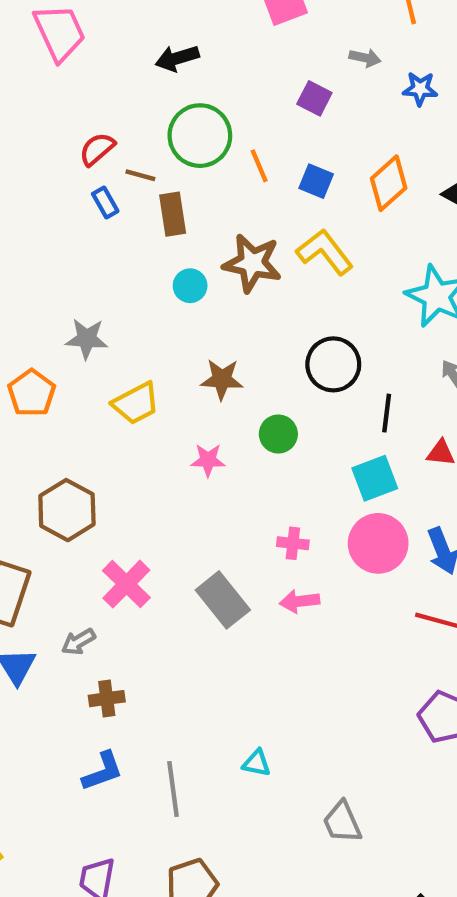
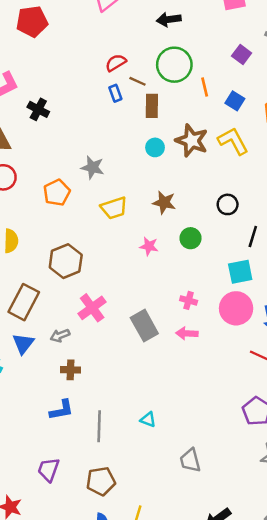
black circle: (333, 364) -> (228, 204), size x0.7

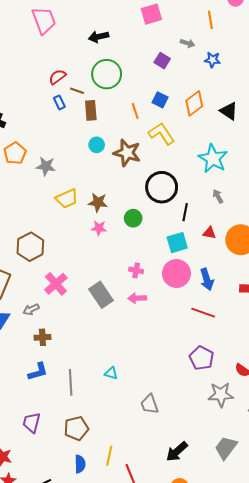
orange line: (205, 87) -> (135, 111), moved
brown star: (192, 141) -> (127, 153), moved
orange pentagon: (57, 193) -> (15, 153), moved
brown star: (164, 202) -> (98, 202), moved
black circle: (228, 204) -> (162, 187), size x1.8

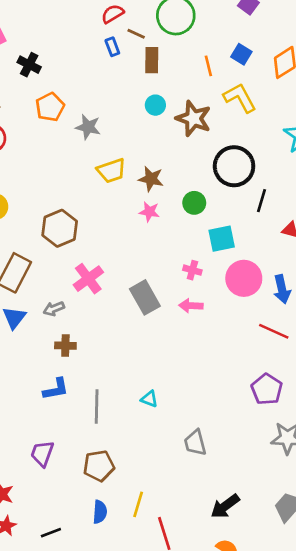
cyan square: (177, 243) -> (222, 239), moved

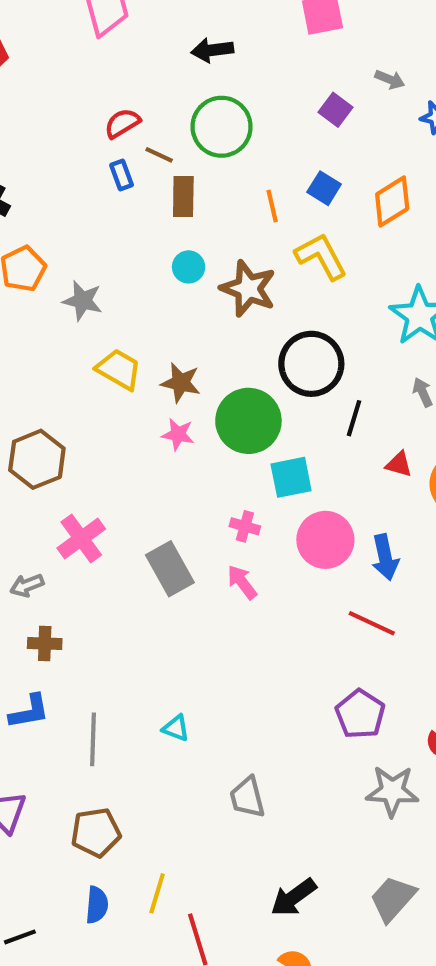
yellow trapezoid: (111, 171) -> (119, 369), turned -132
green circle: (194, 203) -> (248, 421), size x1.8
pink arrow: (191, 306) -> (242, 582), turned 50

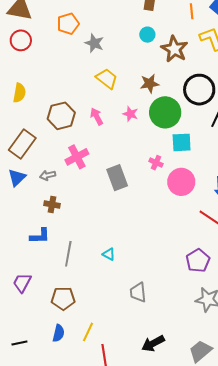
brown star: (181, 383) -> (150, 84), moved, turned -30
pink circle: (325, 540) -> (181, 182), moved
pink arrow: (242, 582) -> (97, 116), moved

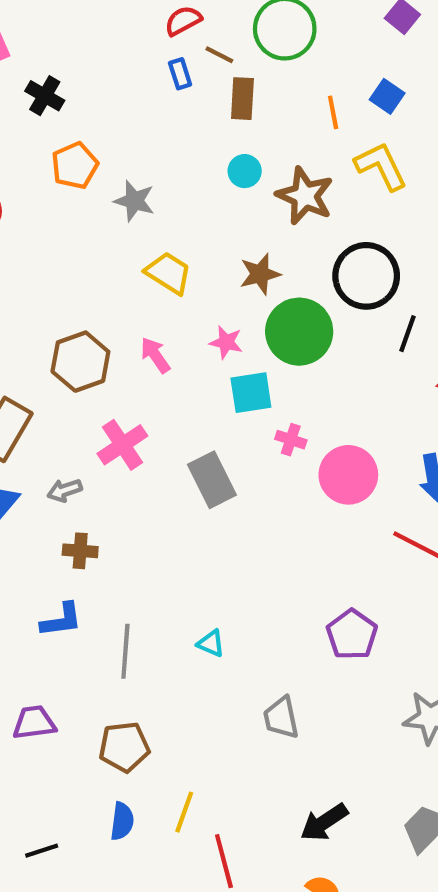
cyan square: (182, 142) -> (251, 393), moved
purple pentagon: (198, 261) -> (352, 635), moved
purple trapezoid: (22, 283) -> (34, 723), turned 60

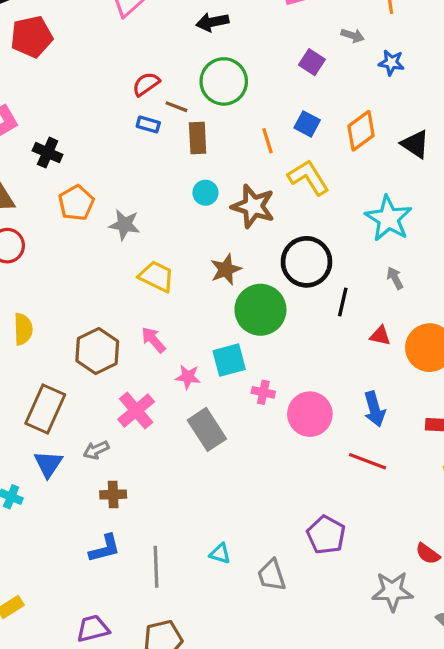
blue rectangle: (180, 74) -> (148, 124), turned -50
pink star: (226, 342) -> (188, 377), moved
gray trapezoid: (281, 718) -> (272, 575), moved

